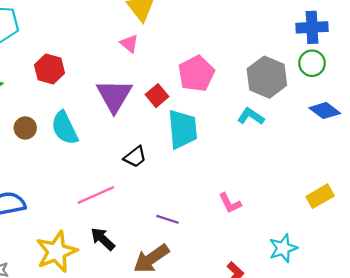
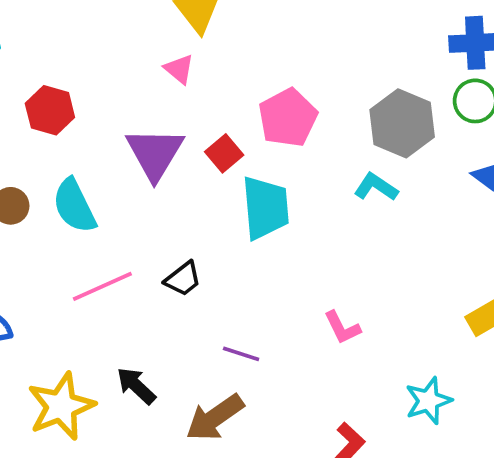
black trapezoid: (135, 157) -> (183, 279), moved
pink line: (96, 195) -> (102, 286), moved

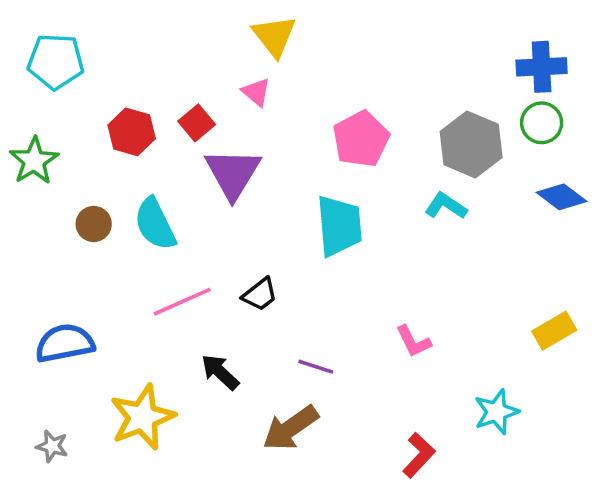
red square: (224, 153) -> (197, 123), moved
black arrow: (136, 386) -> (220, 372), moved

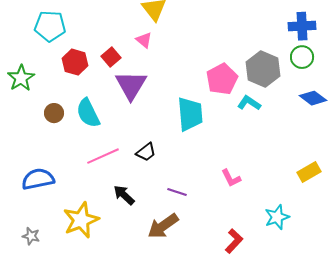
cyan pentagon: (56, 61) -> (50, 26), moved
pink pentagon: (361, 139) -> (222, 79), moved

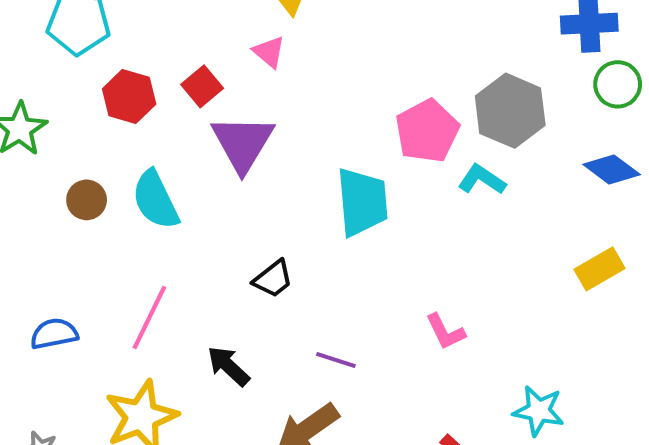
green circle: (302, 57) -> (618, 84), moved
pink line: (103, 156) -> (149, 317), moved, turned -40
yellow rectangle: (309, 172) -> (599, 269), moved
blue semicircle: (38, 179) -> (54, 334), size x0.7
cyan star: (277, 217) -> (539, 411), turned 30

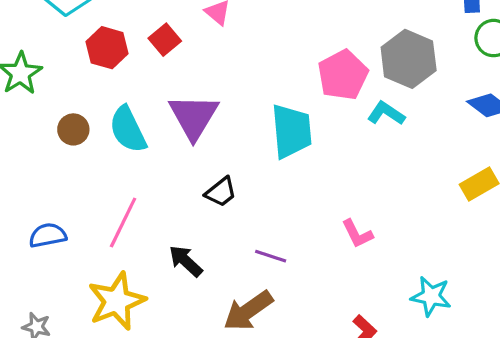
purple triangle: (243, 143) -> (194, 117), moved

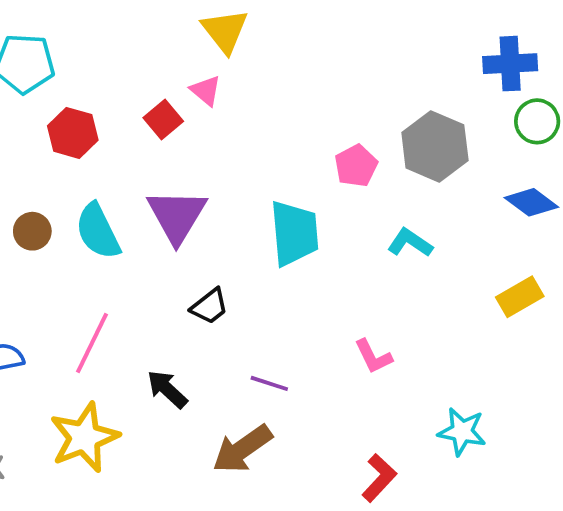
red square: (165, 40) -> (163, 119), moved
pink pentagon: (343, 75) -> (356, 166), size x0.7
cyan L-shape: (386, 113) -> (410, 243), moved

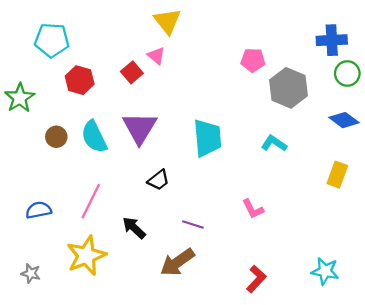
pink pentagon: (356, 166) -> (253, 60), moved, turned 30
yellow rectangle: (520, 297) -> (337, 175), turned -40
cyan star: (462, 432) -> (325, 271), moved

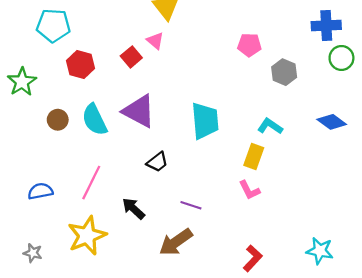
gray hexagon: (288, 88) -> (284, 72), size x0.7
blue diamond: (344, 120) -> (332, 122), moved
purple triangle: (140, 128) -> (139, 111), turned -33
yellow rectangle: (337, 175) -> (254, 157), moved

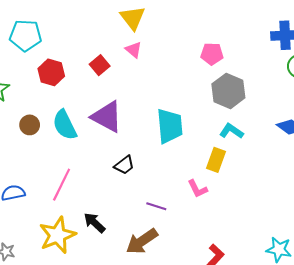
pink triangle: (155, 41) -> (134, 50), moved
gray hexagon: (284, 72) -> (228, 91), moved, size x1.4
pink L-shape: (249, 190) -> (197, 189), moved
black arrow: (134, 209) -> (94, 223), moved

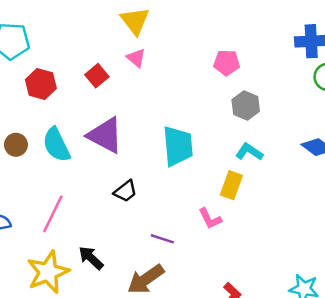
gray hexagon: (228, 91) -> (246, 105), size x0.7

